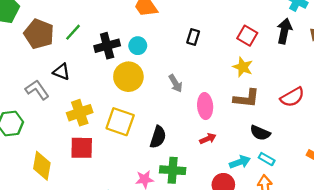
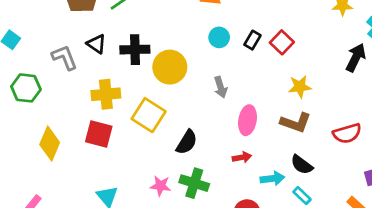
red square: (247, 36) -> (282, 42), moved
black cross: (107, 46) -> (135, 50), moved
cyan circle: (138, 46) -> (219, 37), moved
yellow star: (243, 67) -> (300, 87), turned 30
cyan arrow: (240, 162) -> (272, 179), moved

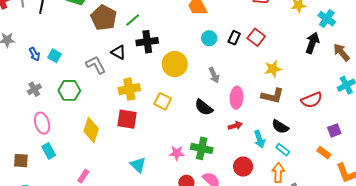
black cross: (135, 50) -> (147, 42), moved
yellow square: (149, 115) -> (163, 101), size x0.7
black semicircle: (187, 142) -> (204, 107), moved, turned 102
cyan arrow: (272, 179) -> (259, 139), turned 84

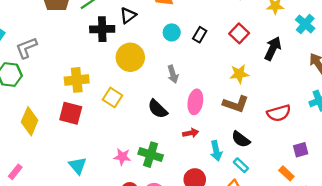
red square: (256, 37) -> (239, 33), moved
black arrow: (312, 43) -> (273, 48), moved
black triangle: (118, 52) -> (128, 15), moved, turned 49
gray L-shape: (96, 65) -> (26, 48), moved, turned -90

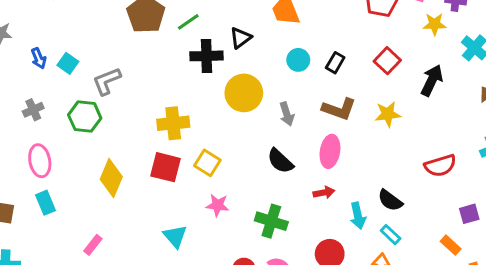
gray arrow: (173, 74) -> (287, 114), moved
yellow square: (112, 97) -> (207, 163), moved
brown L-shape: (236, 104) -> (339, 109), moved
pink star: (122, 157) -> (218, 205), moved

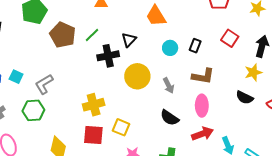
yellow star: (388, 114) -> (253, 72), moved
red arrow: (324, 192) -> (202, 134), size x1.5
black semicircle: (390, 200) -> (245, 97), moved

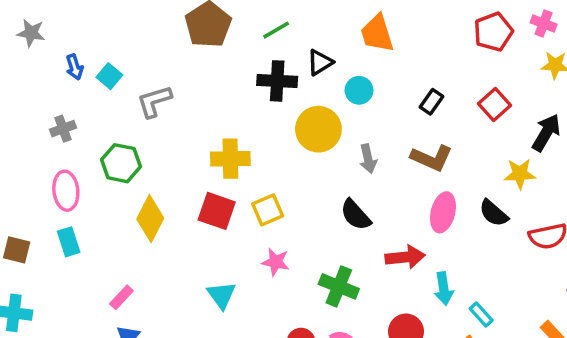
green line: (92, 35) -> (276, 30), moved
cyan circle: (170, 48) -> (359, 90), moved
pink ellipse: (202, 106) -> (443, 212), moved
green hexagon: (33, 110) -> (121, 163), moved
yellow square: (121, 127) -> (268, 210), turned 30

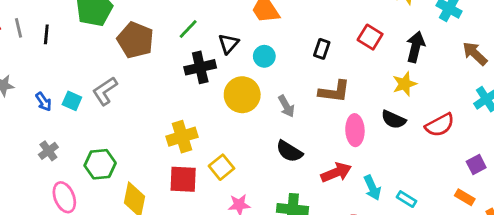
gray L-shape: (154, 101) -> (105, 91), moved

